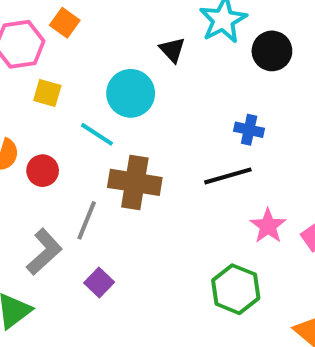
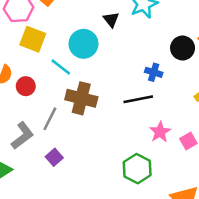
black circle: (272, 51) -> (183, 48), moved
yellow square: (47, 93) -> (33, 39), size x1.5

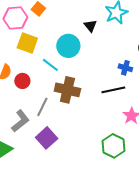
purple square: (54, 157) -> (47, 138), size x1.5

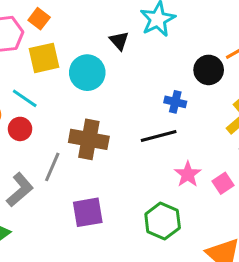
yellow square: (27, 43) -> (44, 58), moved, turned -30
cyan line: (50, 65) -> (25, 98), moved
purple square: (47, 138) -> (88, 212), moved, turned 35

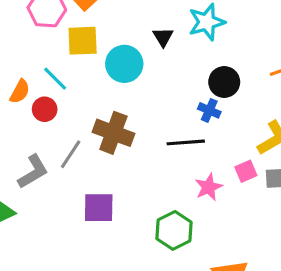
black circle: (209, 70) -> (224, 82), moved
pink square: (223, 183) -> (246, 171), moved

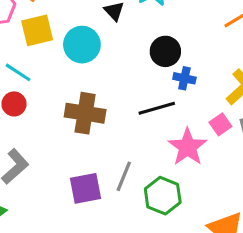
black circle: (224, 82) -> (165, 51), moved
blue cross: (209, 110) -> (184, 78), moved
gray line: (71, 154) -> (124, 176), moved
pink star: (209, 187) -> (188, 147), size x1.4

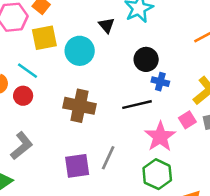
green hexagon: (163, 196) -> (157, 174), moved

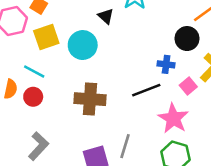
black circle: (146, 59) -> (187, 39), moved
pink square: (187, 120) -> (188, 86), moved

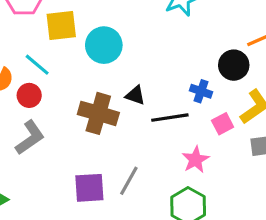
black triangle: (106, 16) -> (135, 95), moved, turned -35
pink star: (173, 118) -> (196, 160), size x0.7
gray L-shape: (38, 146) -> (30, 138), moved

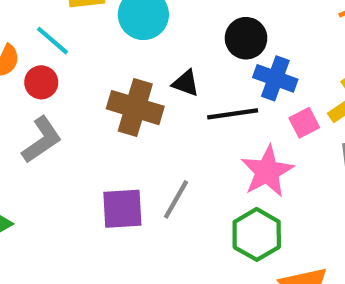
black circle: (234, 65) -> (246, 38), moved
blue cross: (201, 91) -> (275, 78), size x1.4
pink star: (196, 160) -> (267, 171), size x1.4

